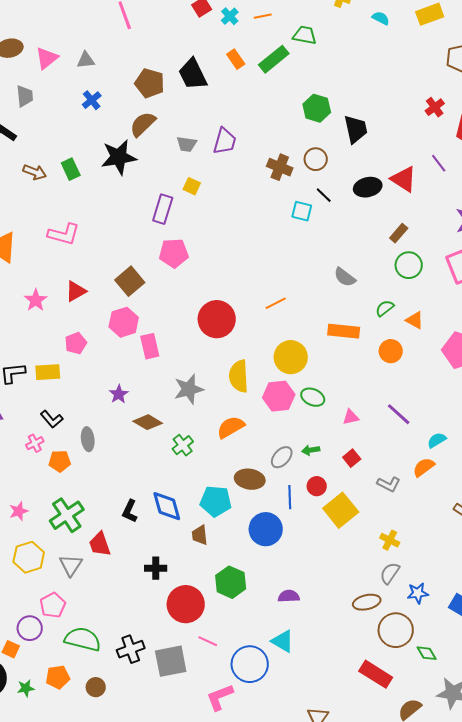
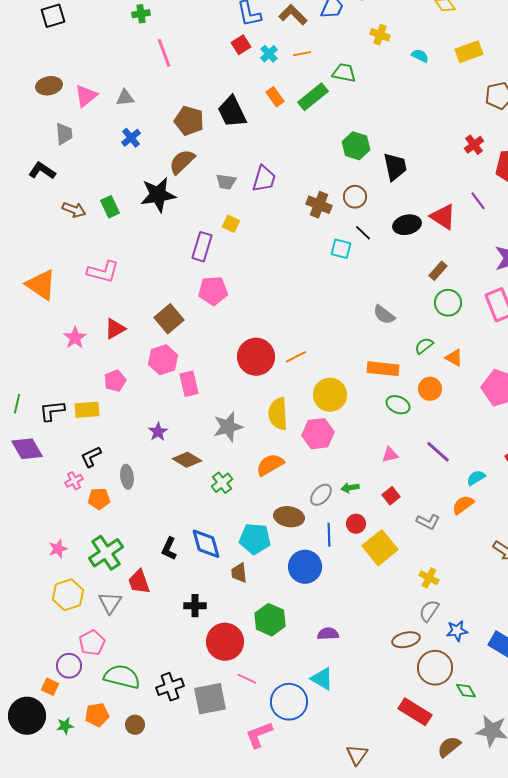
orange line: (276, 303) -> (296, 357), moved
green ellipse: (313, 397) -> (398, 405), moved
black L-shape: (52, 419) -> (91, 457), turned 105

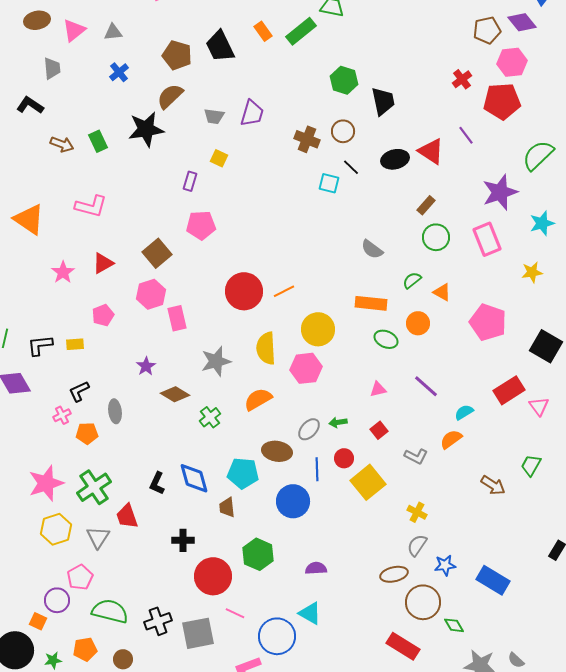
purple rectangle: (202, 247) -> (190, 181), size x0.7
yellow rectangle: (87, 410) -> (75, 344), size x0.7
pink star: (58, 549) -> (46, 483), size x1.8

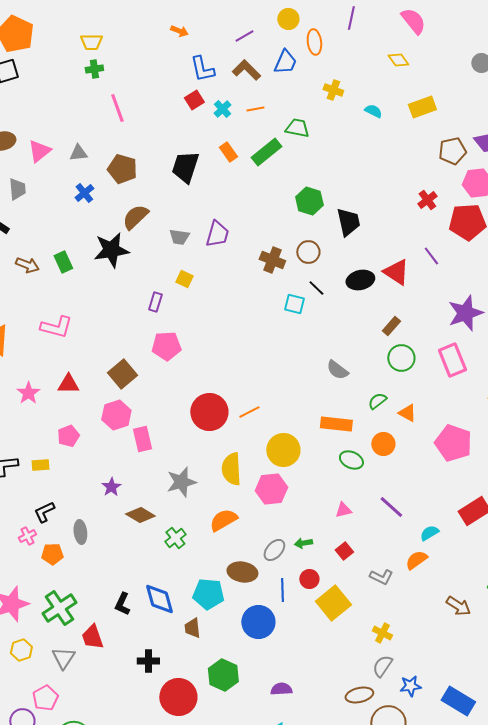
black trapezoid: (220, 46) -> (185, 167), turned 44
brown pentagon: (177, 55) -> (122, 169), moved
red triangle: (103, 263) -> (68, 384), turned 30
yellow hexagon: (56, 529) -> (21, 650), size x0.7

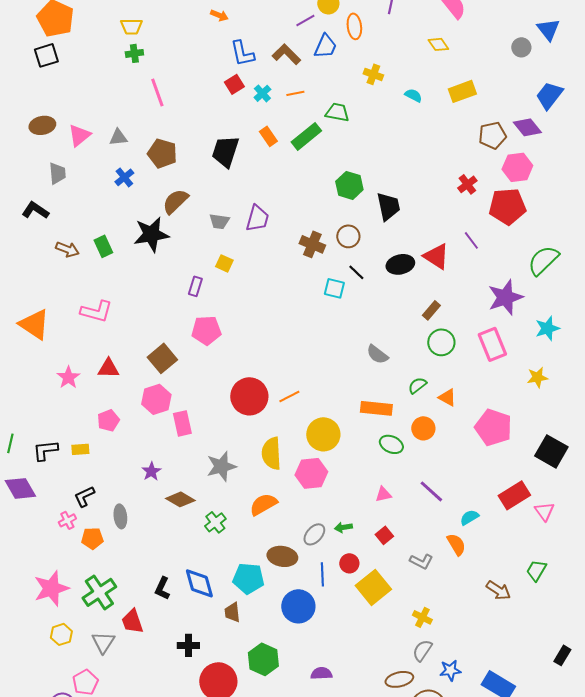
purple line: (244, 36) -> (305, 20), moved
orange semicircle: (416, 560) -> (456, 544), turned 95

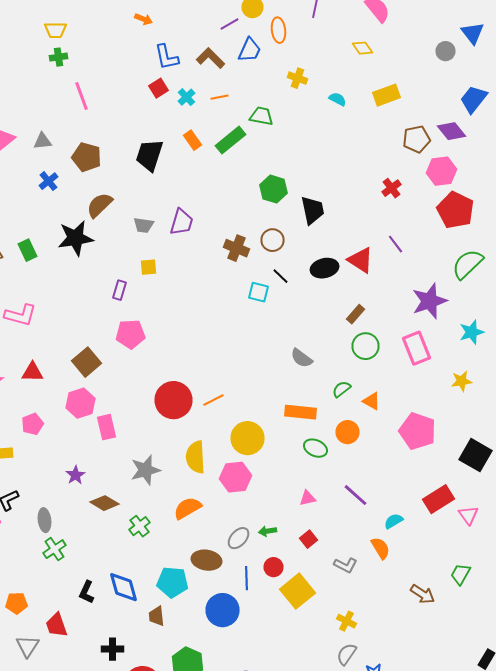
red pentagon: (507, 206) -> (456, 210), moved, turned 30
yellow square: (224, 263) -> (148, 267), turned -30
orange pentagon: (92, 538) -> (16, 603), moved
green cross: (99, 592) -> (54, 549), moved, size x0.7

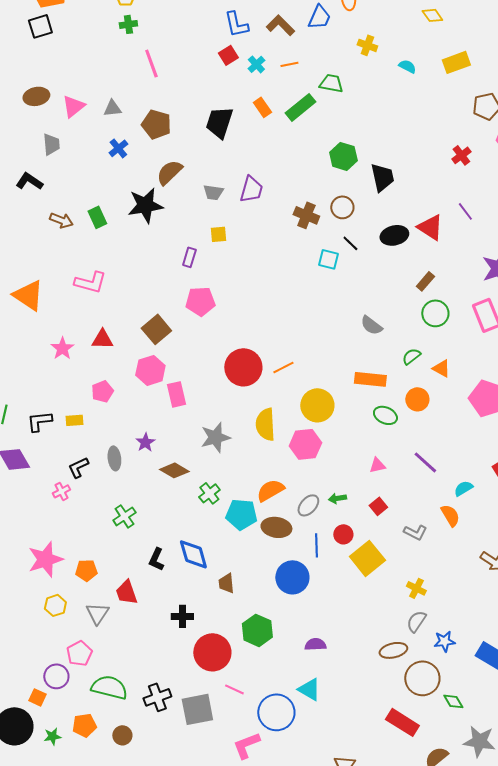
orange semicircle: (188, 508) -> (270, 490), moved
gray ellipse: (44, 520) -> (114, 458), moved
cyan pentagon: (172, 582) -> (241, 514), moved

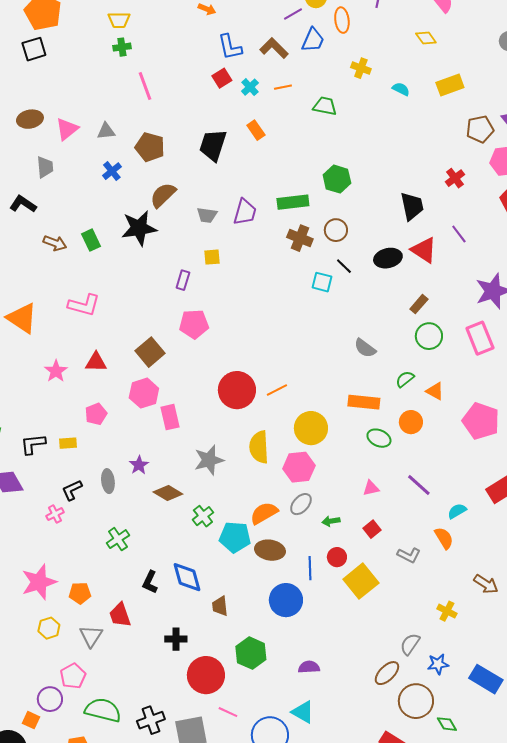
green rectangle: (300, 107) -> (293, 202), moved, turned 32
black trapezoid: (382, 177) -> (412, 206), moved
gray ellipse: (308, 505) -> (301, 504), moved
yellow cross: (416, 588) -> (447, 611), moved
brown ellipse: (393, 650) -> (387, 673), turned -32

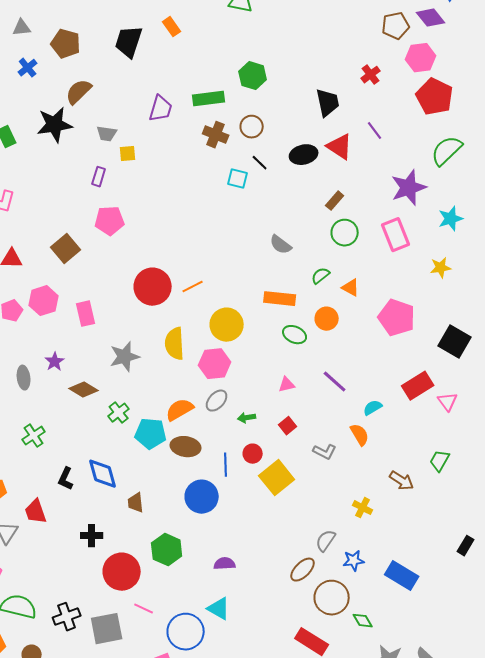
gray trapezoid: (207, 215) -> (107, 134), moved
pink hexagon: (144, 393) -> (44, 301), moved

